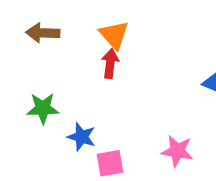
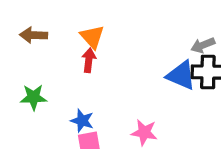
blue star: (82, 137) -> (82, 121), moved

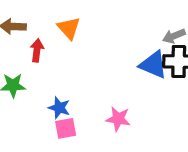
red arrow: (89, 60) -> (37, 50), moved

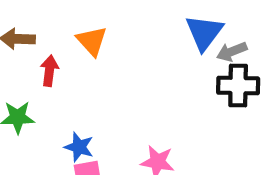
blue triangle: (153, 65) -> (204, 33), moved, turned 44

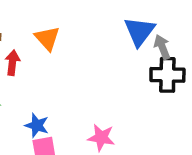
gray arrow: (232, 52) -> (162, 47), turned 90

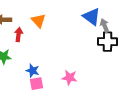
blue triangle: (140, 31) -> (92, 17), turned -30

